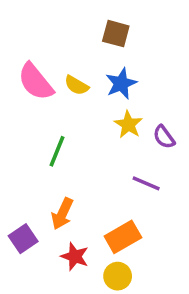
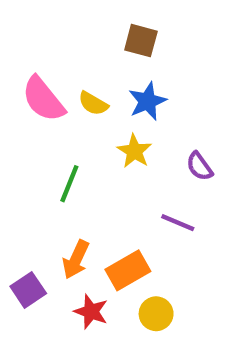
yellow star: (128, 125) -> (134, 151), moved
orange rectangle: (123, 237) -> (128, 270), moved
yellow circle: (118, 276) -> (156, 314), moved

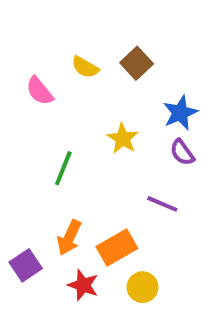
brown square: (141, 41) -> (137, 63), moved, turned 32
pink semicircle: (43, 99) -> (40, 91), size x0.7
blue star: (147, 101) -> (180, 113), moved
yellow semicircle: (93, 103) -> (85, 67), moved

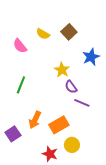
purple semicircle: (182, 152) -> (71, 87), moved
green line: (63, 168) -> (21, 85), moved
red star: (83, 285) -> (50, 154), moved

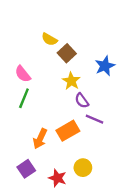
brown square: (69, 32) -> (67, 53), moved
pink semicircle: (20, 46) -> (23, 74), moved
orange rectangle: (59, 125) -> (68, 131), moved
purple square: (13, 134) -> (26, 169), moved

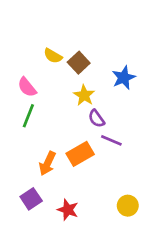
yellow semicircle: (49, 39) -> (53, 56), moved
yellow circle: (83, 168) -> (128, 206), moved

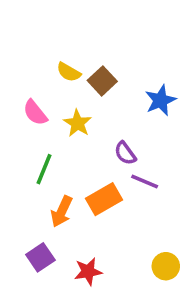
yellow star: (84, 95) -> (78, 123), moved
green line: (28, 116) -> (44, 169), moved
red star: (68, 210) -> (88, 272), turned -30

